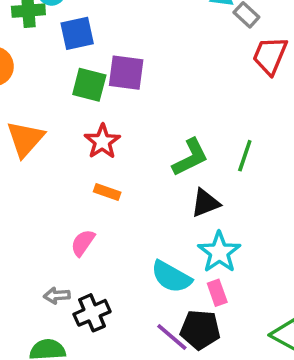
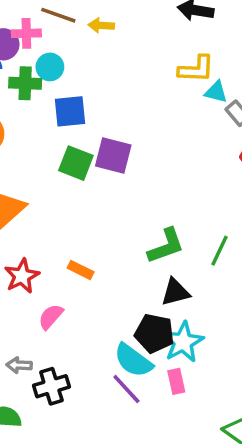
red star: (102, 142) -> (22, 276), moved
black pentagon: (200, 330) -> (154, 333), moved
purple line: (172, 337) -> (126, 389), moved

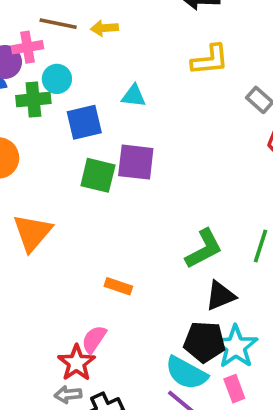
cyan triangle: (216, 92) -> (134, 96), moved
red star: (22, 276) -> (77, 363), moved

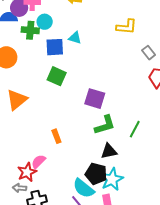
cyan triangle: (134, 96) -> (75, 38), moved
purple square: (136, 162) -> (95, 99), moved
orange rectangle: (118, 286) -> (56, 136), turned 40

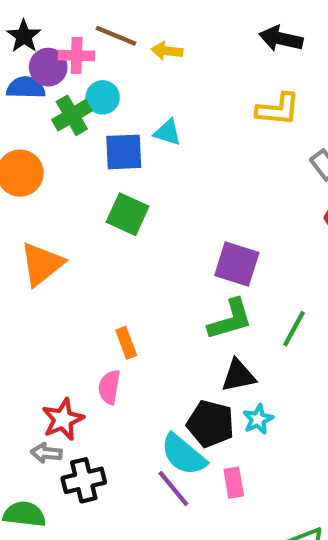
green cross: (30, 30) -> (72, 115), turned -36
purple square: (95, 99) -> (237, 264), moved
pink semicircle: (38, 162) -> (109, 387), moved, turned -35
cyan star: (112, 179) -> (258, 419), moved, size x0.6

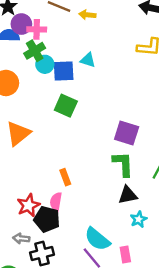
pink cross: (77, 55) -> (37, 29), moved
cyan circle: (103, 97) -> (45, 64), moved
green L-shape: (230, 319) -> (123, 164), turned -76
red star: (63, 419) -> (28, 205), moved
black pentagon: (211, 424) -> (47, 219), moved

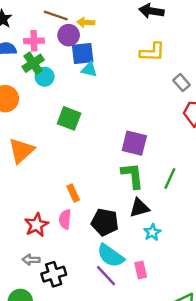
purple circle: (21, 24) -> (69, 35), moved
blue square: (64, 71) -> (83, 54), moved
black pentagon: (47, 219) -> (105, 222), moved

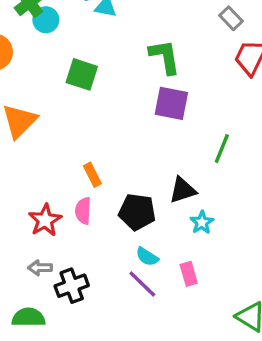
green L-shape: (132, 176) -> (165, 57), moved
cyan semicircle: (111, 256) -> (147, 257), size x0.6

